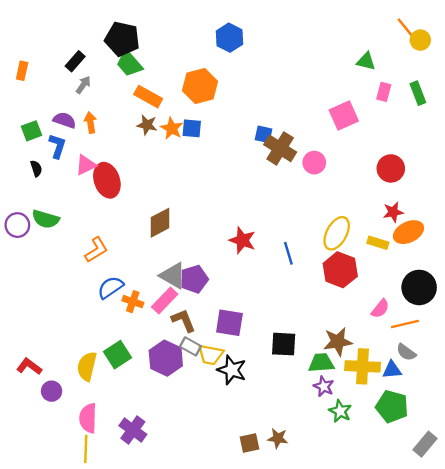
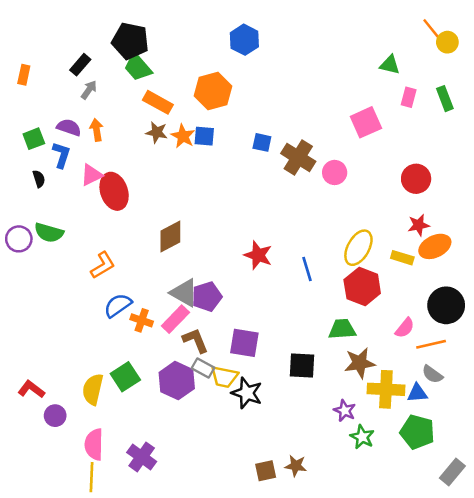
blue square: (264, 134) -> (262, 142), moved
green trapezoid: (321, 363) -> (342, 329), moved

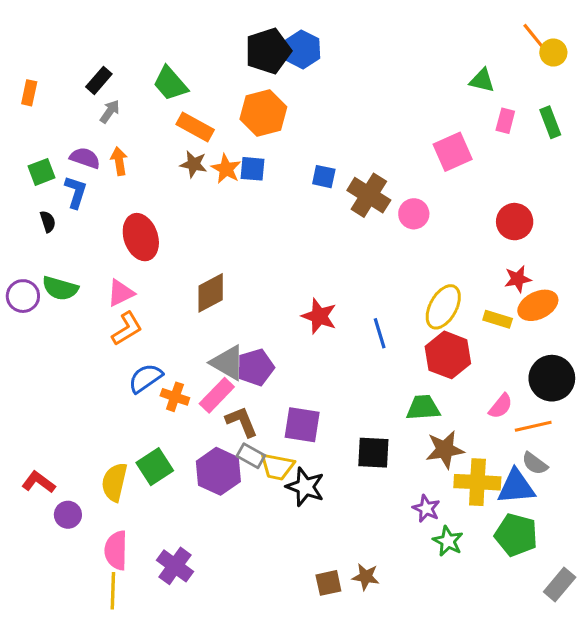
black pentagon: (130, 41) -> (268, 51), moved, turned -30
pink triangle: (91, 175) -> (121, 293), moved
blue triangle: (417, 393) -> (516, 487), size x1.5

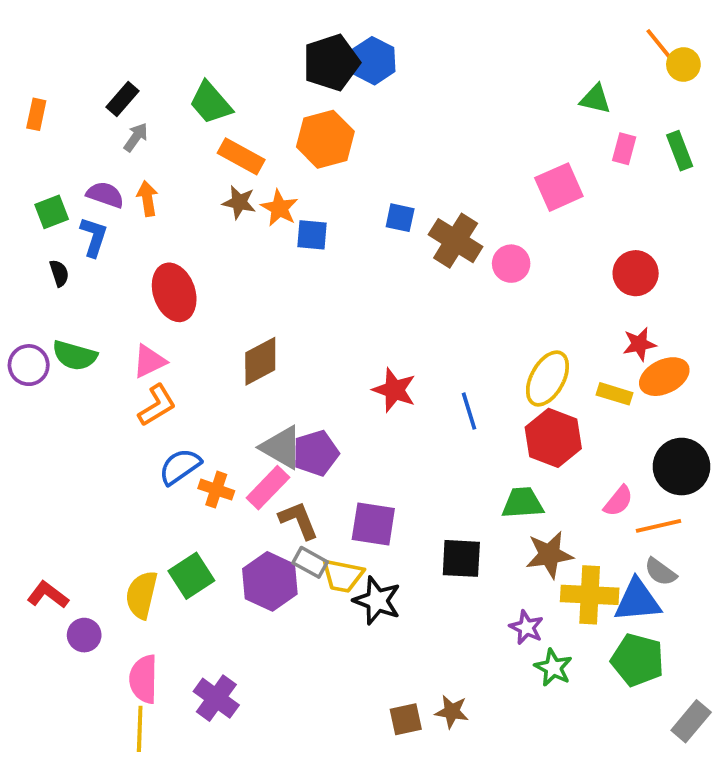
blue square: (252, 169) -> (312, 235), moved

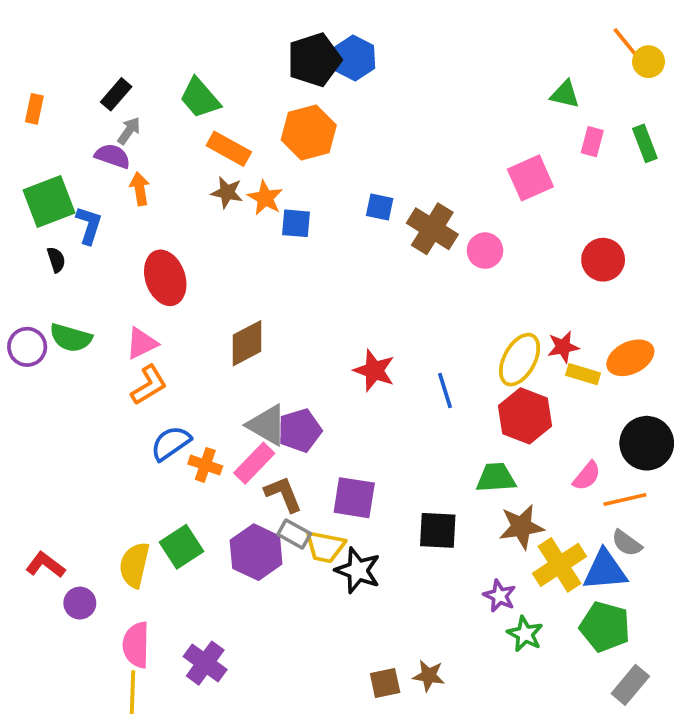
purple semicircle: (105, 195) -> (113, 156), moved
green square: (52, 212) -> (49, 202), size x1.6
red star: (639, 344) -> (563, 347), moved
yellow cross: (590, 595) -> (559, 565), turned -36
gray rectangle: (691, 721) -> (630, 685), moved

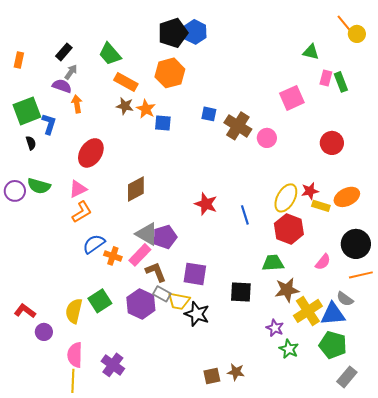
green rectangle: (645, 143) -> (341, 82), moved
red ellipse: (165, 278) -> (91, 153), turned 52
orange line: (625, 499) -> (361, 275), moved

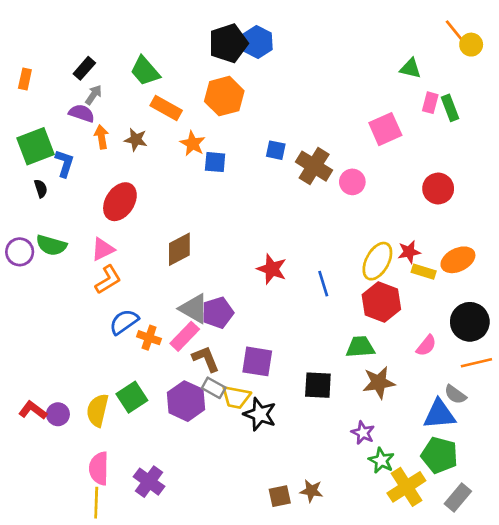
brown star: (125, 106) -> (136, 140), moved
yellow cross: (308, 311) -> (406, 487), moved
purple circle: (44, 332) -> (58, 414), moved

